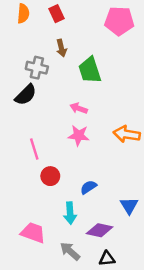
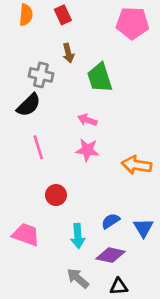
orange arrow: (127, 134) -> (136, 165), moved
pink line: (34, 149) -> (38, 147), moved
blue semicircle: (88, 187) -> (111, 221), moved
pink trapezoid: (33, 233) -> (26, 235), moved

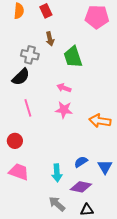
red circle: (56, 195) -> (15, 141), moved

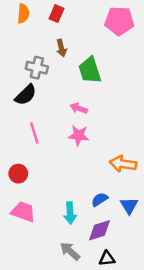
red rectangle: (46, 11) -> (56, 14), turned 48
orange arrow: (100, 121) -> (123, 164), moved
purple diamond: (81, 187) -> (100, 230), turned -30

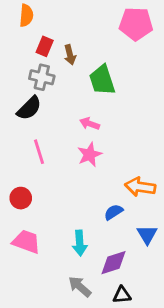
red rectangle: (56, 14) -> (45, 46), moved
pink star: (79, 135) -> (90, 155), turned -30
blue semicircle: (100, 199) -> (113, 212), moved

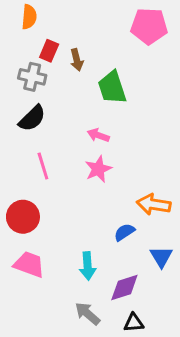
gray cross: (42, 77) -> (32, 77), moved
red circle: (21, 198) -> (23, 217), size x1.4

